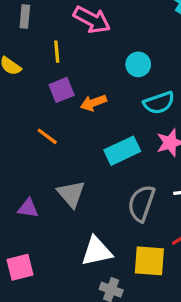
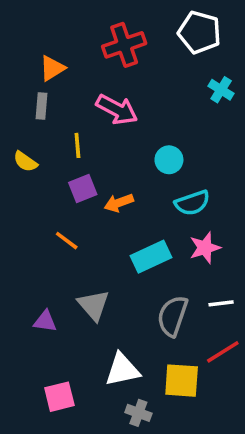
pink square: (20, 267) -> (59, 397), moved

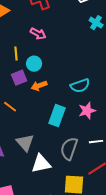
pink arrow: (117, 110) -> (38, 34), size x0.7
cyan circle: (169, 160) -> (34, 64), moved
cyan rectangle: (151, 257) -> (57, 116), turned -45
white triangle: (122, 370) -> (41, 164), moved

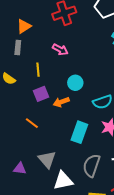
cyan circle: (34, 64) -> (75, 83), moved

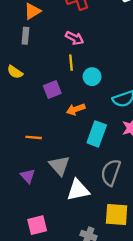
yellow line: (38, 70) -> (71, 63), moved
orange arrow: (61, 102) -> (76, 109), moved
orange line: (32, 123) -> (34, 137), moved, turned -32
purple triangle: (20, 168) -> (28, 176), turned 40

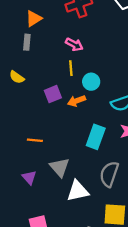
orange arrow: (76, 109) -> (77, 101), moved

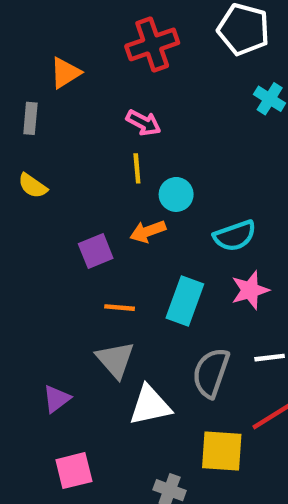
gray rectangle: (27, 42) -> (30, 118), moved
purple square: (53, 94) -> (96, 251), moved
orange line: (35, 140) -> (120, 308), moved
purple triangle: (29, 177) -> (57, 399), moved, turned 35

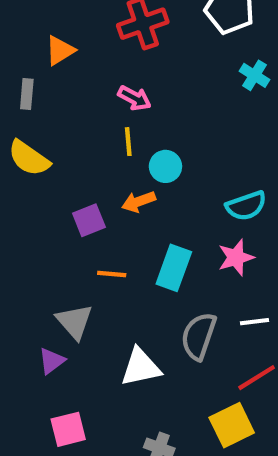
yellow semicircle: (33, 186) -> (29, 158), size x1.5
cyan semicircle: (235, 236) -> (246, 206), moved
gray triangle: (115, 360) -> (74, 322), moved
yellow square: (222, 451) -> (232, 425), moved, turned -30

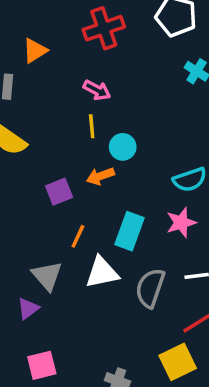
orange line: (112, 274) -> (78, 236), turned -70
white triangle: (141, 367) -> (102, 272), moved

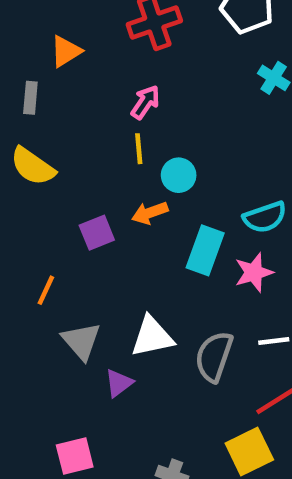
pink arrow: (97, 90) -> (145, 102), turned -84
cyan rectangle: (130, 231) -> (205, 250), moved
orange line: (78, 236) -> (46, 290), moved
purple triangle: (28, 309) -> (119, 383), moved

